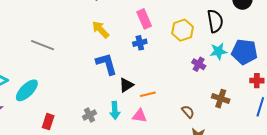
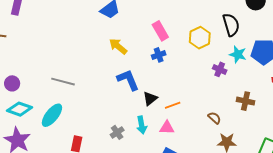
gray line: (42, 45) -> (63, 82), moved
cyan star: (218, 51) -> (238, 54), turned 30

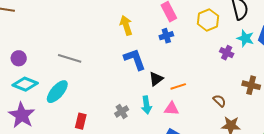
yellow arrow: (118, 46) -> (126, 25), turned 30

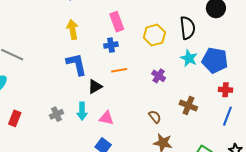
purple cross: (227, 53) -> (159, 76), moved
orange line: (178, 86) -> (119, 70), moved

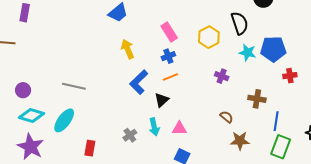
blue L-shape: (76, 64) -> (139, 82), turned -110
orange line: (119, 70) -> (170, 77), moved
blue line: (227, 116) -> (276, 121), moved

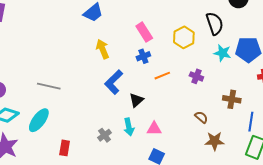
orange line: (170, 77) -> (162, 76), moved

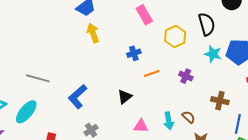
pink rectangle: (144, 32) -> (144, 15), moved
yellow arrow: (103, 49) -> (93, 33), moved
blue L-shape: (114, 82) -> (78, 97), moved
cyan arrow: (129, 127) -> (169, 121), moved

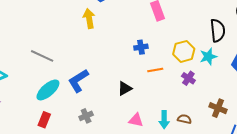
yellow arrow: (93, 33) -> (89, 19), moved
yellow hexagon: (175, 37) -> (184, 51), moved
cyan star: (213, 54) -> (208, 57), moved, turned 30
cyan ellipse: (26, 112) -> (48, 90), moved
brown semicircle: (189, 117) -> (184, 119), turned -40

